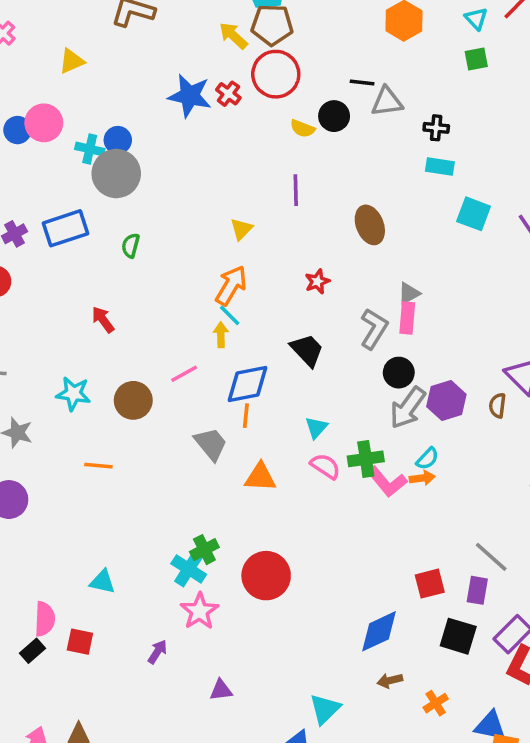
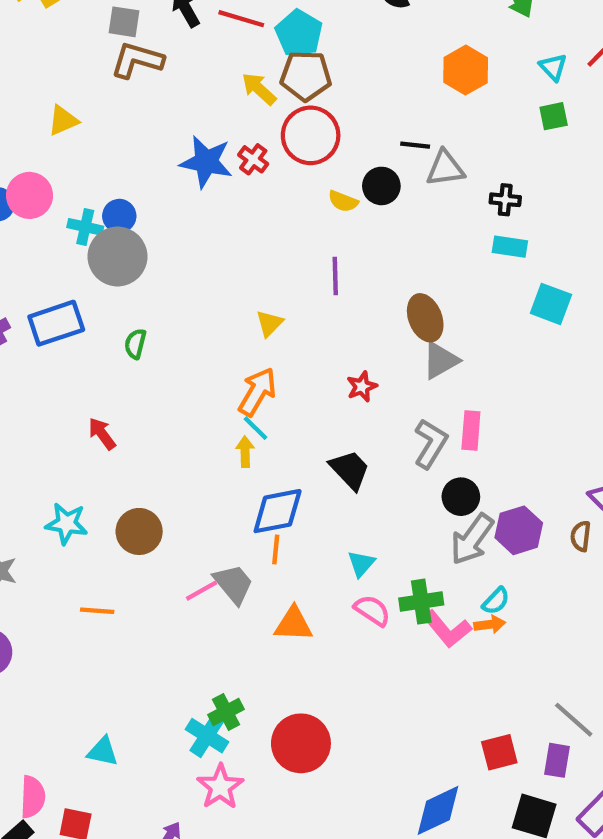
gray triangle: (409, 293) -> (440, 360), moved, size x1.4
pink line: (184, 374) -> (201, 591), moved

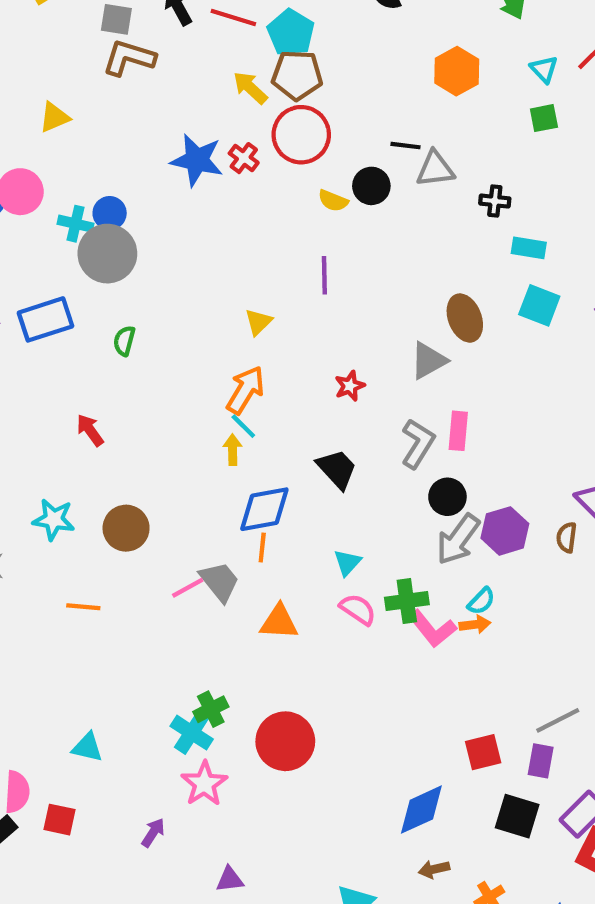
cyan rectangle: (510, 247) -> (529, 248), moved
brown ellipse: (425, 318) -> (465, 318), moved
gray line: (574, 720) -> (558, 720), turned -69

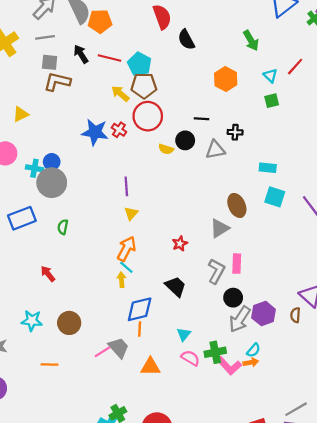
gray triangle: (435, 169) -> (215, 150), moved
black cross: (495, 201) -> (235, 132), moved
purple line: (324, 275) -> (126, 186), moved

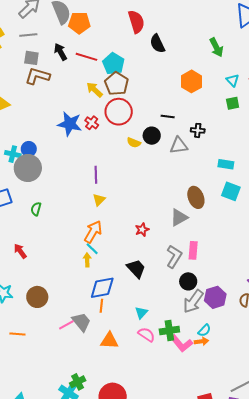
brown pentagon: (144, 86) -> (117, 84), turned 30

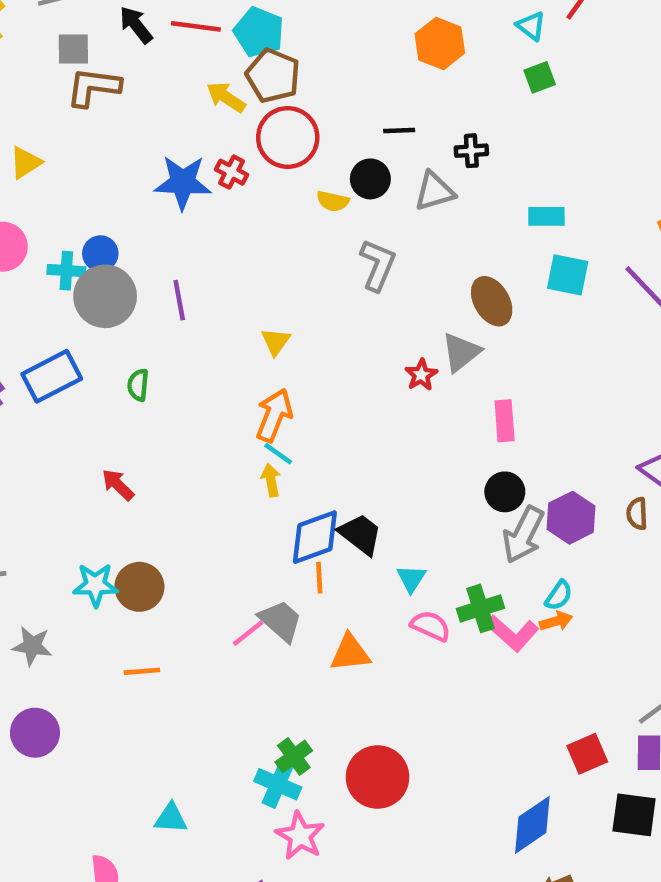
purple line: (96, 175) -> (179, 300), moved
red star: (142, 230) -> (421, 375), moved
gray L-shape: (174, 256) -> (378, 265), moved
black trapezoid: (136, 269) -> (360, 534), moved
brown circle: (37, 297) -> (139, 587), moved

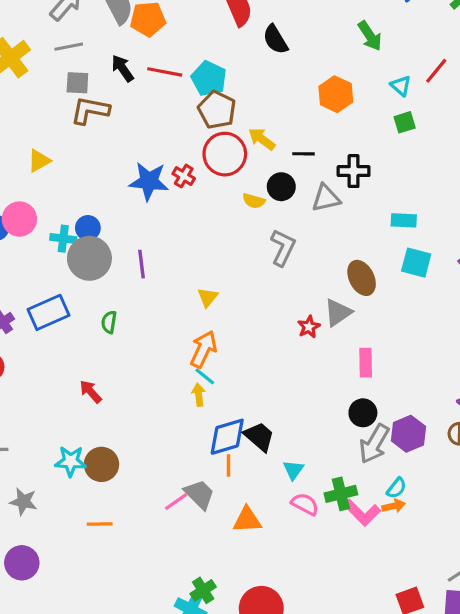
yellow arrow: (226, 97) -> (262, 139), moved
black cross: (471, 151) -> (354, 171), size x1.4

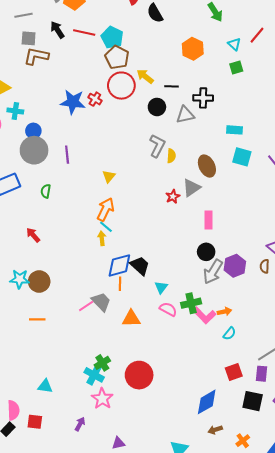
yellow semicircle: (254, 201) -> (171, 156), moved, turned -104
cyan cross: (63, 239) -> (15, 111), moved
cyan semicircle: (397, 488) -> (229, 334), moved

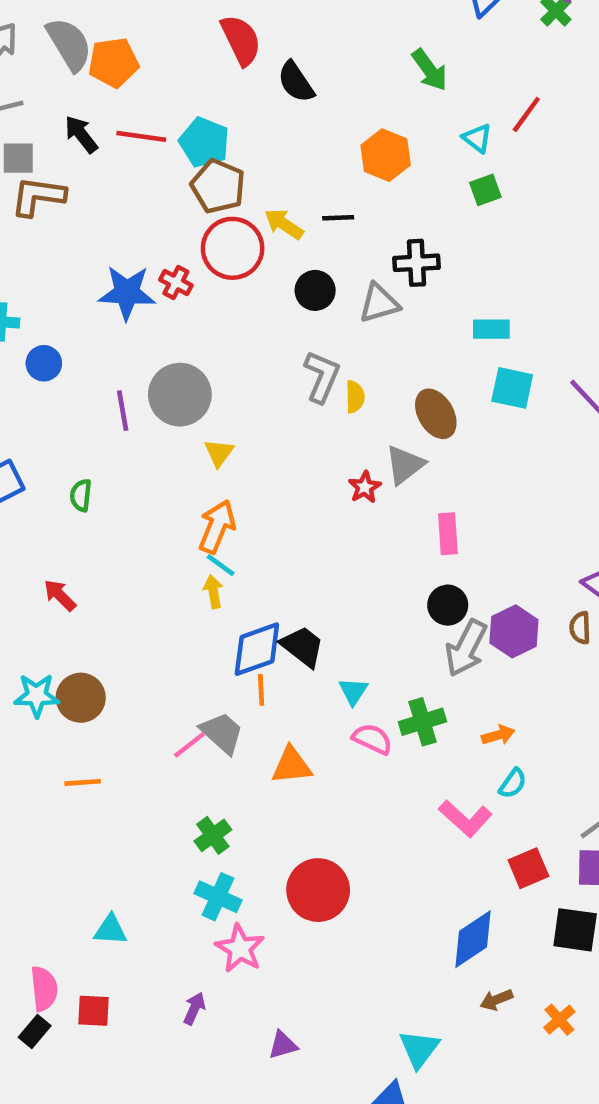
black line: (171, 86) -> (338, 218), moved
gray circle: (34, 150) -> (180, 395), moved
pink L-shape: (204, 315) -> (465, 818), moved
green cross: (102, 363) -> (213, 835), moved

